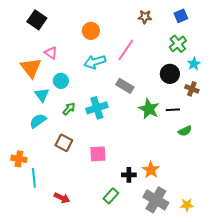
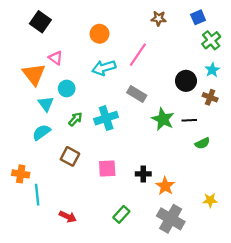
green cross: (178, 44) -> (211, 40), moved
black cross: (129, 175) -> (143, 174), moved
yellow star: (187, 205) -> (210, 200), moved

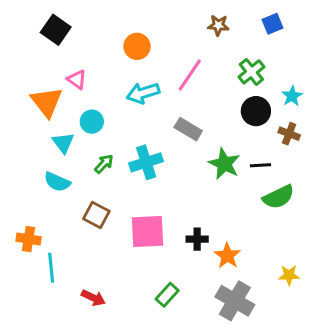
green cross: (211, 40) -> (251, 72), moved
cyan semicircle: (41, 132) -> (57, 182), turned -120
green semicircle: (202, 143) -> (279, 197), size x1.5
pink square: (107, 168) -> (148, 232), size x1.4

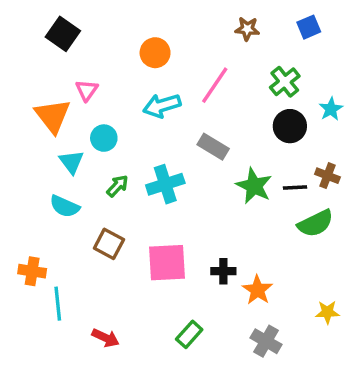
pink triangle: (77, 79) -> (87, 90), turned 30
brown cross: (289, 134) -> (327, 176), moved
gray cross: (235, 301) -> (266, 341), size x0.7

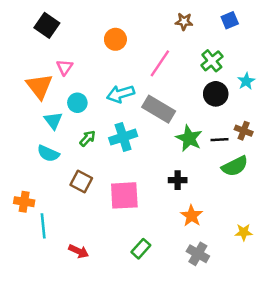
cyan arrow: (162, 106) -> (121, 94), moved
gray rectangle: (213, 147) -> (159, 109), size x1.4
black cross: (223, 271) -> (178, 180), moved

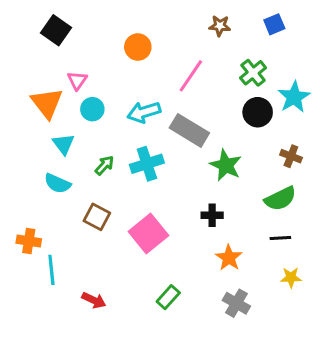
cyan star: (246, 81) -> (294, 97), size x1.5
cyan circle: (77, 103) -> (92, 109), moved
black line: (220, 140) -> (280, 238), moved
pink square: (124, 195) -> (148, 233), turned -36

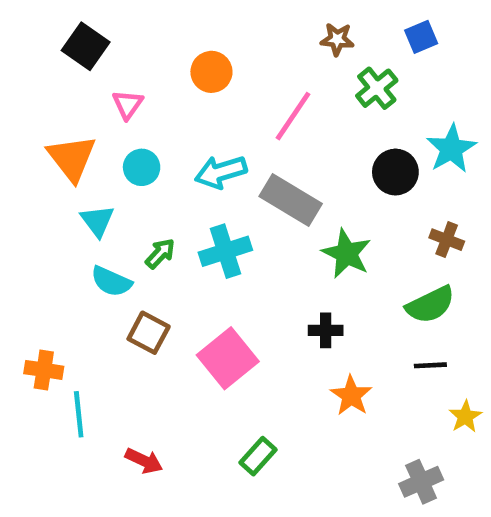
green cross: (253, 73) -> (377, 88), moved
pink triangle: (77, 80) -> (128, 104), moved
cyan semicircle: (57, 183) -> (111, 281), moved
yellow star: (291, 277) -> (465, 417), moved, turned -30
gray cross: (236, 303) -> (421, 482), moved, turned 36

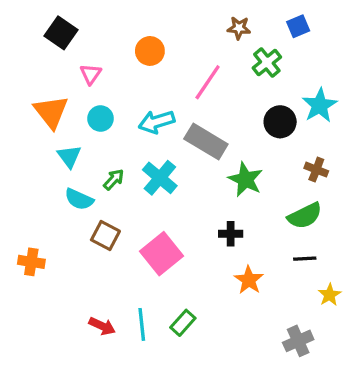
cyan cross: (225, 251) -> (160, 178), turned -32
cyan line: (79, 414) -> (142, 324), moved

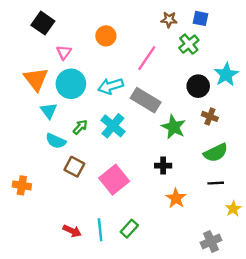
blue square: (298, 26) -> (201, 18), moved, turned 35
cyan circle: (100, 119) -> (71, 84), size x1.6
brown cross: (316, 170) -> (210, 116), moved

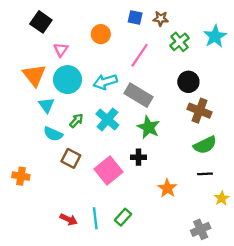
blue square: (201, 18) -> (135, 17), moved
cyan star: (226, 74) -> (215, 36), moved
brown cross: (210, 116) -> (199, 111), size x1.5
green star: (174, 127) -> (148, 127), moved
black cross: (163, 166) -> (138, 157), moved

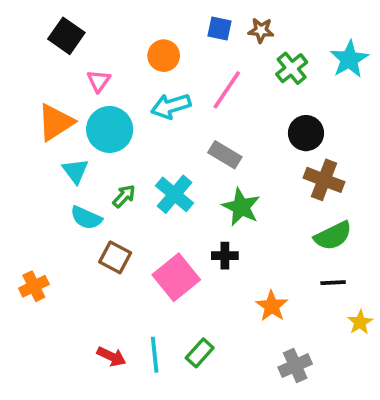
orange triangle: (34, 75) -> (56, 122), turned 35
cyan arrow: (105, 82) -> (171, 106), moved
gray rectangle: (138, 95) -> (225, 155), size x0.7
orange cross: (21, 176) -> (34, 286), turned -35
gray cross: (201, 229) -> (295, 366), moved

